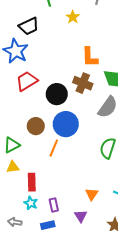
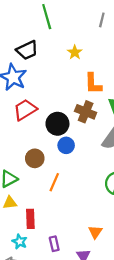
yellow star: (73, 17) -> (75, 52), moved
blue circle: (66, 124) -> (66, 145), moved, size x0.6
cyan star: (31, 203) -> (20, 242), moved

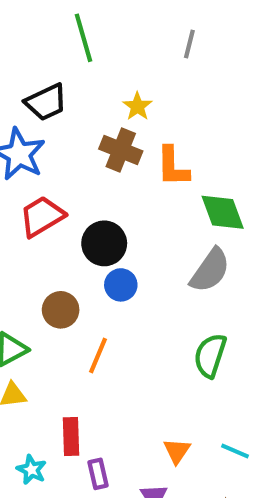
brown cross: (86, 112) -> (121, 150), moved
red rectangle: (30, 219) -> (71, 436), moved

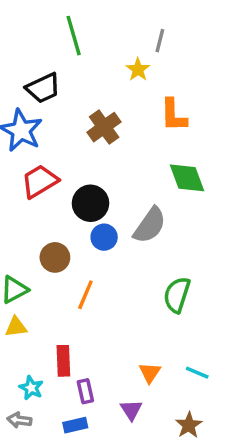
yellow star: (137, 106) -> (138, 69), moved
brown cross: (121, 150) -> (104, 127), turned 32
orange L-shape: (173, 167) -> (173, 115), moved
gray semicircle: (210, 270) -> (150, 225), moved

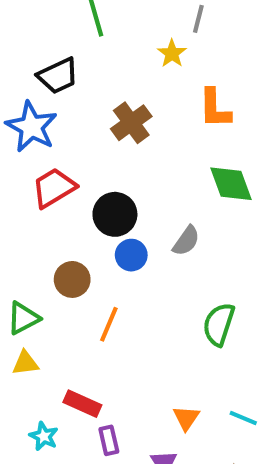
gray semicircle: (150, 225) -> (186, 241), size x0.7
red rectangle: (63, 361) -> (82, 404), turned -64

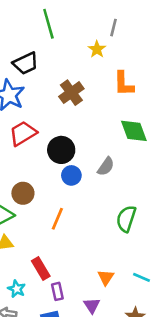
brown circle: (72, 279) -> (23, 193), moved
red rectangle: (82, 404) -> (41, 268), turned 35

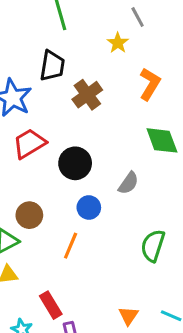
gray line: (113, 28) -> (138, 17), turned -42
black trapezoid: (26, 63) -> (52, 66), moved, turned -56
orange L-shape: (124, 84) -> (150, 84), turned -148
blue circle: (71, 175) -> (89, 208), moved

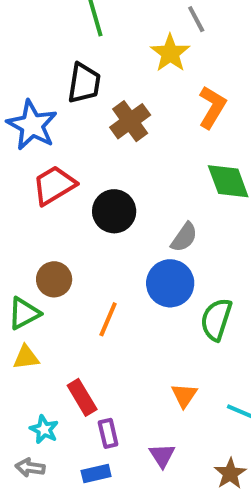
yellow star: (118, 43) -> (170, 53), size x1.4
blue circle: (89, 208) -> (170, 283), moved, size x1.5
orange triangle: (128, 316) -> (184, 395), moved

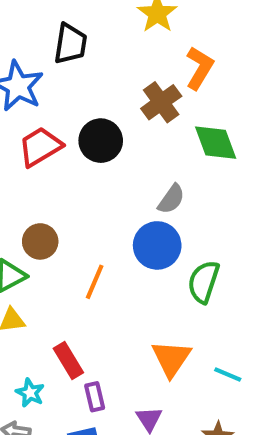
brown cross: (130, 121) -> (161, 102), moved
black circle: (114, 211) -> (101, 141), moved
orange triangle: (184, 395) -> (171, 358), size x1.5

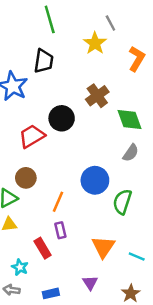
orange L-shape: (200, 68) -> (137, 59), moved
red trapezoid: (40, 147) -> (32, 136), moved
gray semicircle: (171, 199) -> (131, 153), moved
purple rectangle: (95, 397) -> (60, 230), moved

